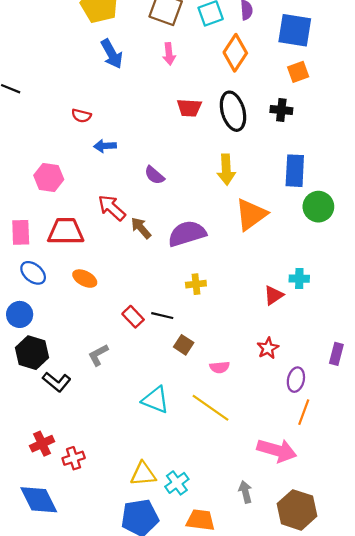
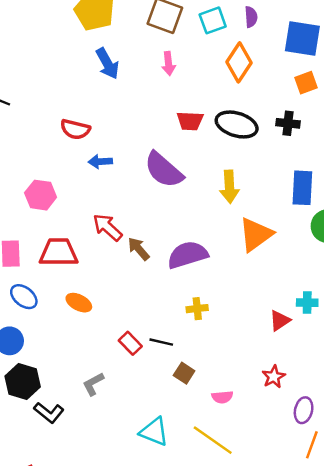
black ellipse: (233, 111) -> (237, 124), turned -57
red semicircle: (81, 116) -> (75, 129), size x1.4
purple semicircle: (154, 175) -> (164, 170), moved, size x1.8

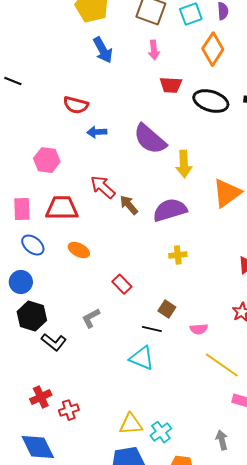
red trapezoid: (190, 121) -> (171, 85), moved
yellow arrow: (229, 187) -> (184, 164), moved
black line: (161, 342) -> (152, 329), moved
yellow line: (213, 440) -> (222, 365), moved

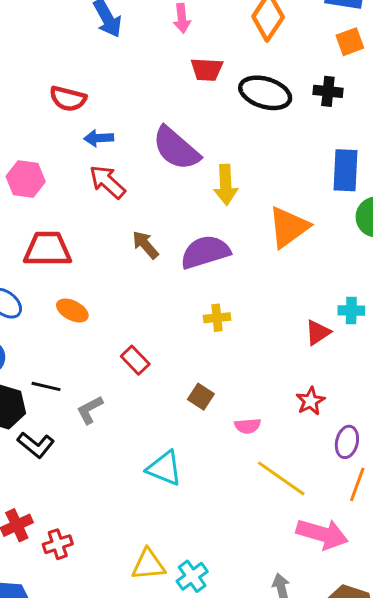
red arrow: (103, 187) -> (107, 182), moved
black line: (152, 329) -> (46, 386), moved

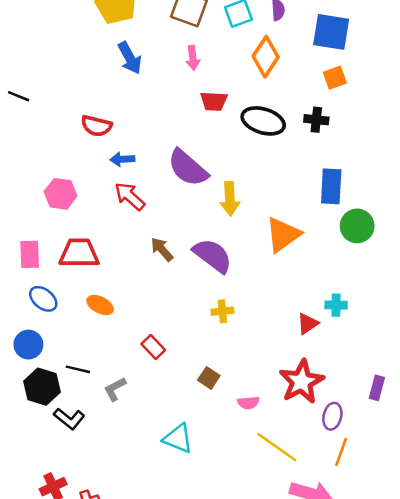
purple semicircle: (205, 252) -> (213, 256), turned 54
red star: (310, 401) -> (301, 382), size x1.8

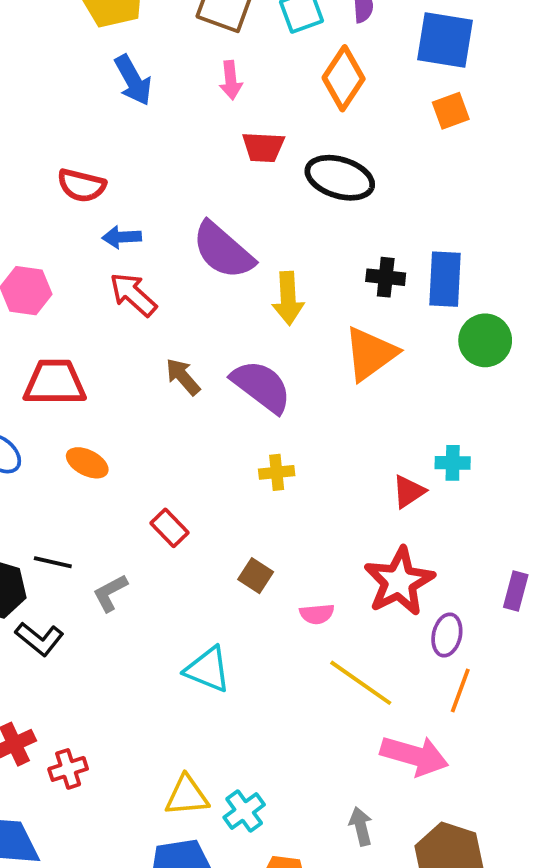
black cross: (316, 120) -> (386, 277), moved

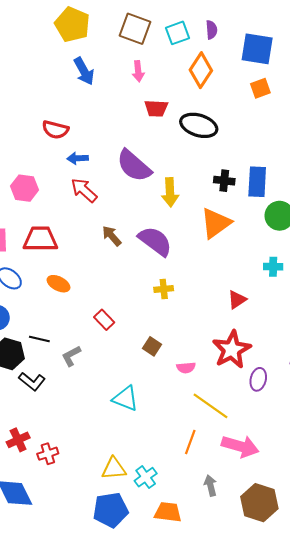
cyan cross: (453, 463) -> (273, 267), moved
orange line: (460, 690) -> (190, 442), moved

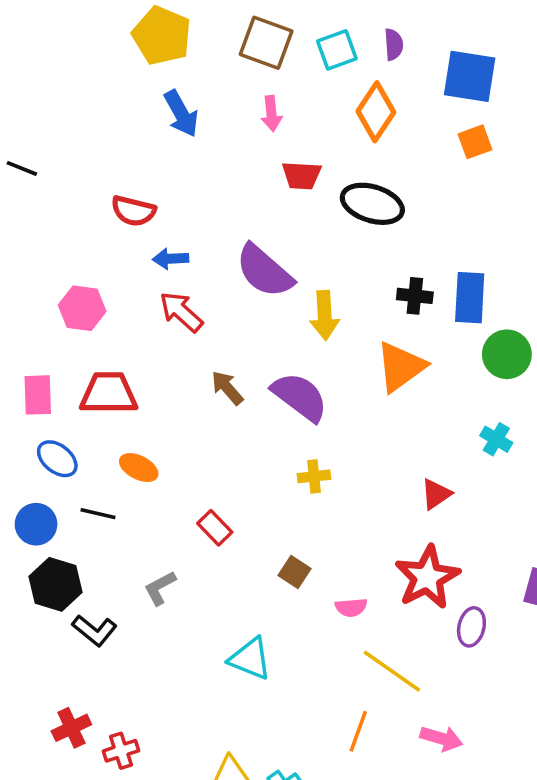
cyan cross: (273, 267) -> (496, 439), turned 30
black line: (39, 339) -> (98, 514), moved
pink arrow: (240, 446) -> (441, 738), size x0.7

